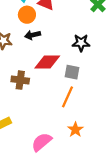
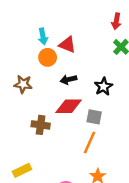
black arrow: (33, 35) -> (69, 80), moved
black star: (81, 43) -> (103, 87), turned -30

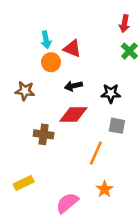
black star: (103, 87) -> (111, 93), turned 30
gray square: (94, 117) -> (117, 126), moved

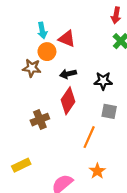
brown star: (25, 91) -> (32, 68), moved
red diamond: (73, 114) -> (68, 101), turned -56
brown cross: (44, 134) -> (40, 120), turned -30

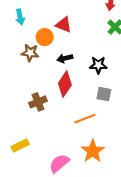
cyan arrow: (42, 31) -> (20, 17), moved
orange line: (89, 137) -> (85, 119), turned 45
orange star: (97, 171) -> (93, 151), size x1.5

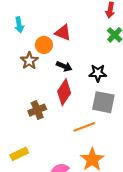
brown star: (30, 53) -> (29, 61), turned 30
black arrow: (65, 58) -> (64, 66), turned -144
gray square: (104, 94) -> (103, 102), size x1.5

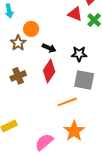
red triangle: (63, 33) -> (75, 14), moved
brown cross: (37, 110) -> (18, 76), moved

